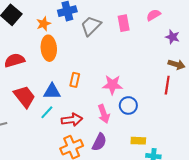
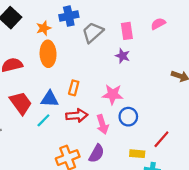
purple star: (173, 37) -> (123, 56), moved
red line: (167, 85) -> (161, 139), moved, turned 30
red arrow: (72, 120) -> (77, 116), moved

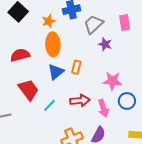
purple star: (123, 56) -> (105, 44), moved
orange rectangle: (74, 88) -> (76, 67), moved
blue triangle: (50, 99) -> (56, 72), moved, turned -42

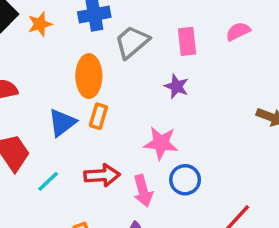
orange star: (49, 21) -> (40, 24), moved
orange ellipse: (53, 44) -> (89, 76), moved
purple star: (105, 44) -> (176, 86), moved

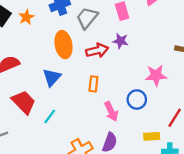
orange rectangle: (98, 116) -> (93, 84), moved
pink star: (161, 143) -> (156, 75), moved
red arrow: (102, 175) -> (97, 50), moved

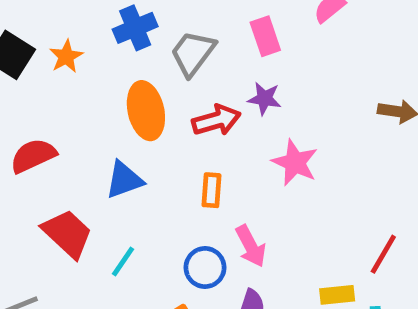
pink star: (156, 75) -> (295, 163), moved, turned 30
blue triangle: (52, 77) -> (124, 180), turned 30
blue circle: (137, 99) -> (205, 268), moved

